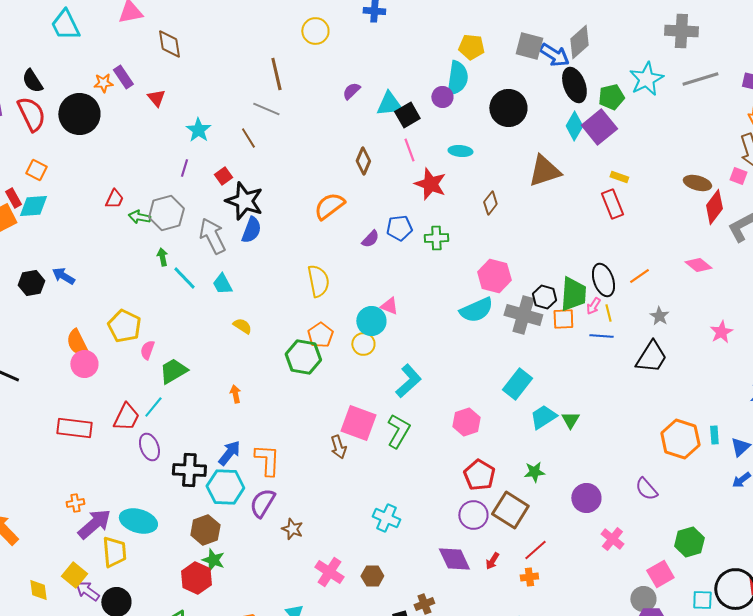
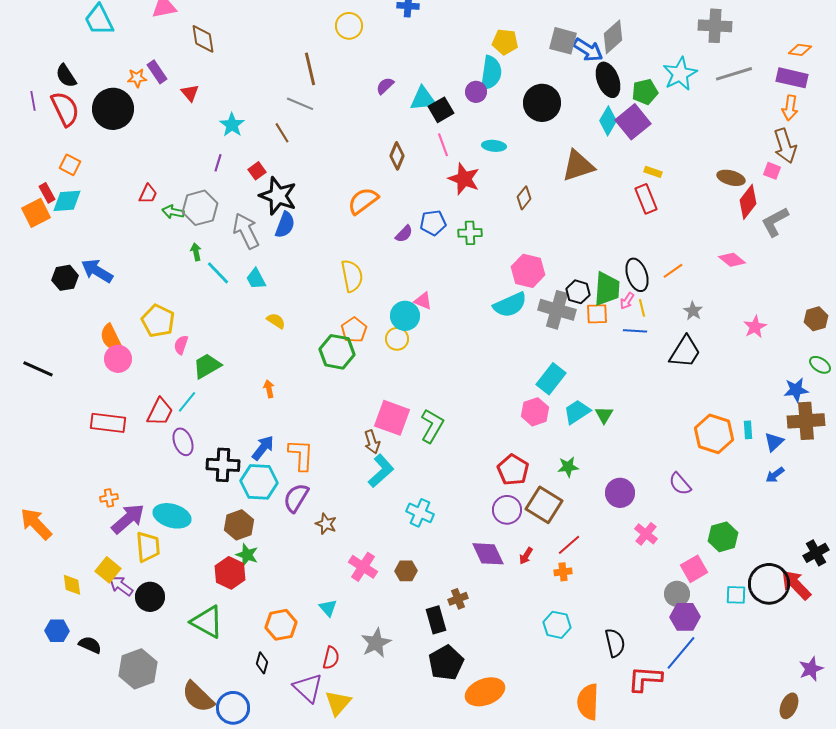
blue arrow: (63, 276) -> (97, 271), size x1.4
cyan L-shape: (408, 381) -> (381, 471), moved
pink hexagon: (466, 422) -> (535, 412), moved

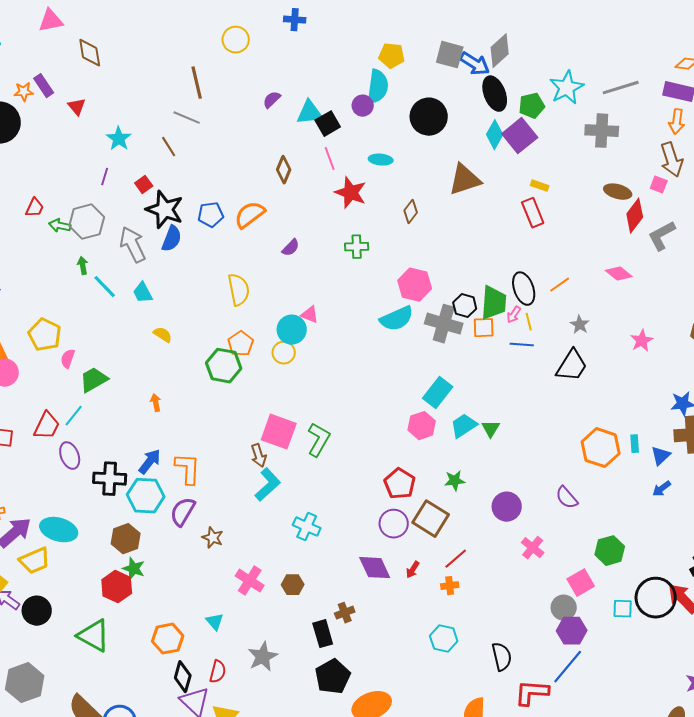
gray cross: (715, 26) -> (602, 131), moved
blue pentagon: (433, 223) -> (211, 215), moved
yellow trapezoid: (148, 547) -> (35, 561), turned 72
black diamond: (262, 663) -> (183, 677), moved, size x1.4

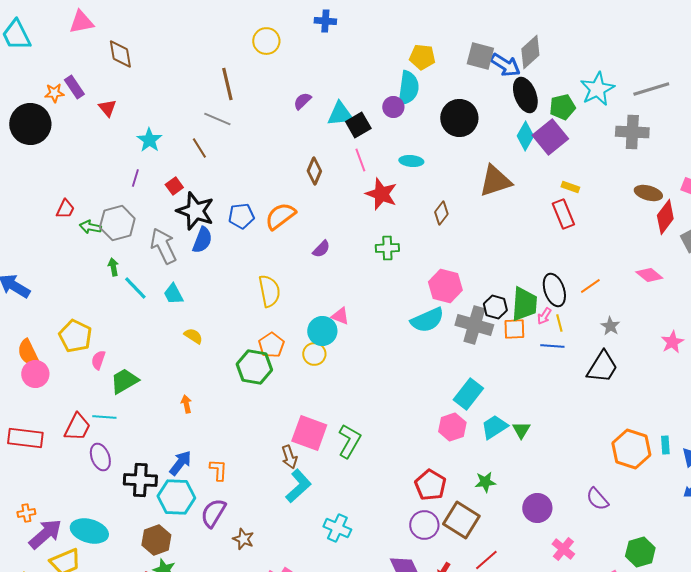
cyan line: (74, 416) -> (104, 417), turned 55
orange L-shape: (188, 469) -> (218, 470), size x0.7

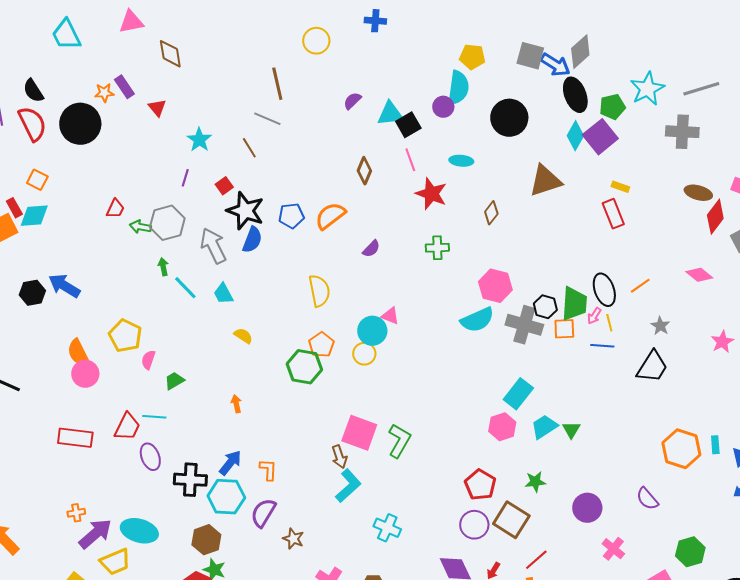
green trapezoid: (124, 381) -> (174, 381), size x0.7

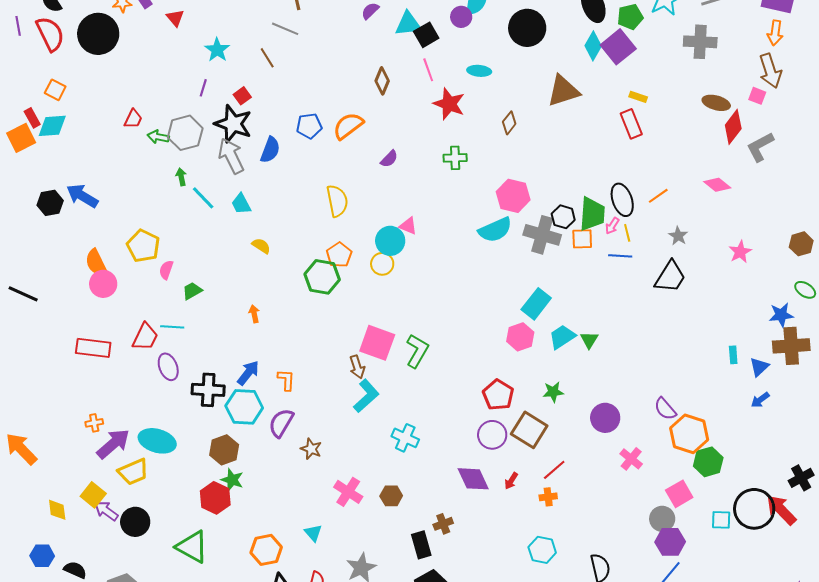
black star: (245, 211) -> (233, 124), moved
orange hexagon: (681, 449) -> (689, 434), moved

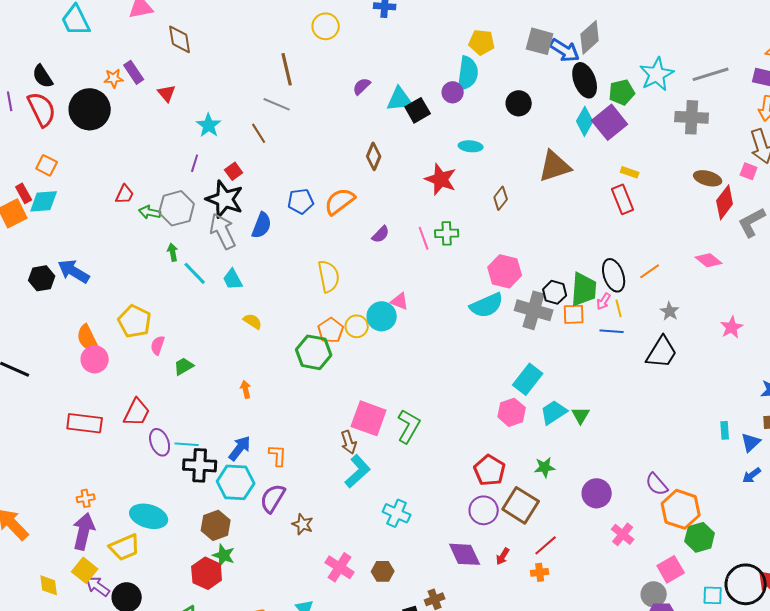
black circle: (527, 28) -> (519, 103), size x0.7
pink line: (428, 70) -> (424, 238), moved
yellow circle: (382, 264) -> (357, 326), moved
cyan line: (172, 327) -> (187, 444), moved
purple arrow: (113, 444) -> (84, 531), moved, turned -36

